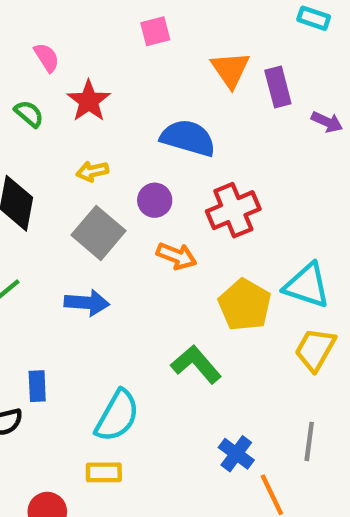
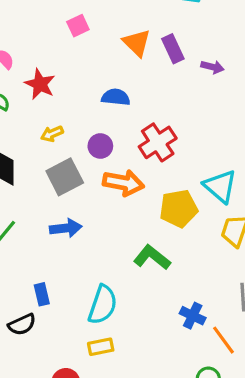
blue semicircle: (188, 138) -> (116, 97), size x0.7
gray square: (98, 233) -> (65, 177), turned 33
orange arrow: (177, 256) -> (123, 183), size x1.4
cyan triangle: (307, 286) -> (220, 186), turned 33
yellow pentagon: (245, 305) -> (179, 208), turned -30

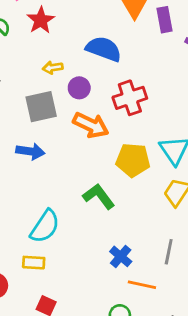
blue semicircle: (116, 97) -> (104, 49), size x1.4
yellow arrow: (52, 134) -> (53, 68), moved
orange line: (223, 340) -> (142, 285), turned -56

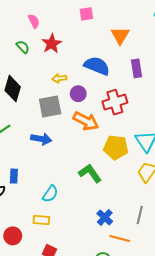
purple rectangle: (164, 20) -> (137, 68), moved
cyan semicircle: (45, 226) -> (50, 194), size x0.7

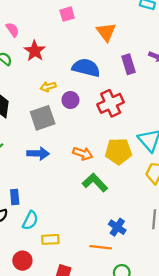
orange arrow: (86, 121) -> (83, 154), moved, size x0.7
cyan semicircle: (50, 194) -> (30, 220), moved
orange line: (120, 238) -> (101, 247), moved

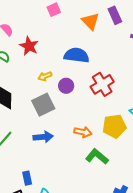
purple rectangle: (128, 64) -> (115, 15), moved

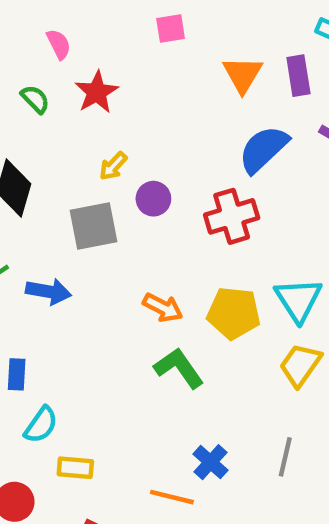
blue semicircle: (76, 55) -> (263, 149), moved, turned -65
yellow arrow: (45, 76) -> (113, 166), turned -40
blue arrow: (43, 137) -> (49, 291), moved

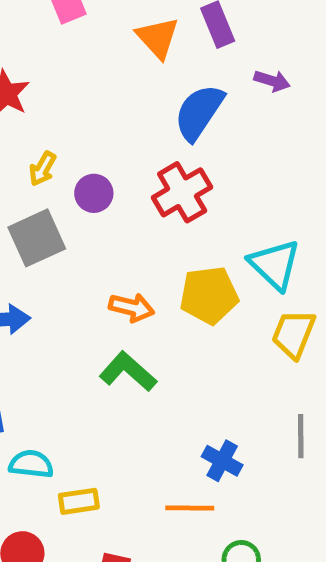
green L-shape: (179, 368) -> (128, 372), moved
cyan semicircle: (41, 425) -> (31, 464), turned -105

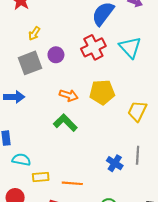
purple circle: (94, 193) -> (56, 55), moved
cyan triangle: (275, 265) -> (130, 47), moved
blue cross: (222, 461) -> (115, 163), moved
orange line: (190, 508) -> (72, 183), moved

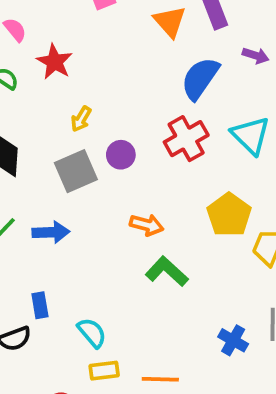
yellow pentagon: (102, 92) -> (229, 215), moved, turned -30
green L-shape: (65, 123) -> (167, 271), moved
cyan semicircle: (21, 160) -> (92, 333), moved, turned 42

